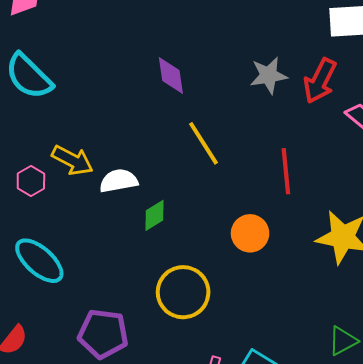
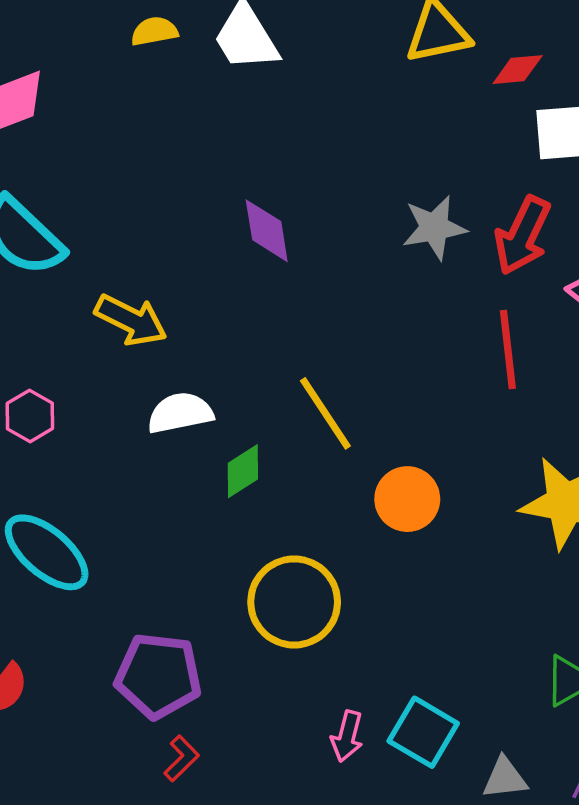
yellow line: (204, 143) -> (325, 413), moved
yellow arrow: (72, 160) -> (131, 320), moved
red line: (286, 171) -> (508, 350), moved

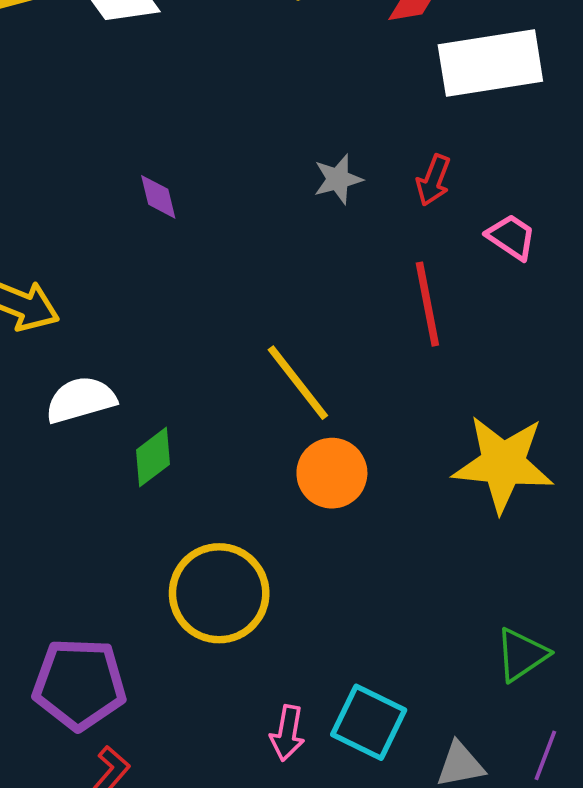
gray star: (434, 228) -> (338, 179), size x0.7
purple diamond: (267, 231) -> (158, 197), size x0.7
red arrow: (522, 235) -> (433, 180), size x0.6
yellow line: (325, 413) -> (298, 383), moved

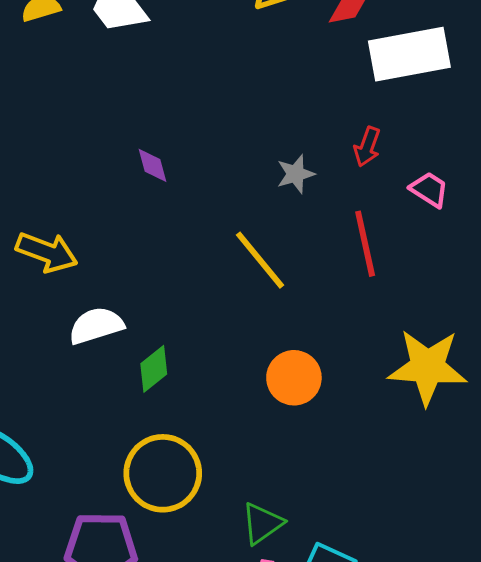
gray star: (338, 179) -> (296, 174), moved
yellow line: (298, 383) -> (260, 260), moved
yellow circle: (219, 593) -> (163, 473), moved
green triangle: (522, 655) -> (262, 523), moved

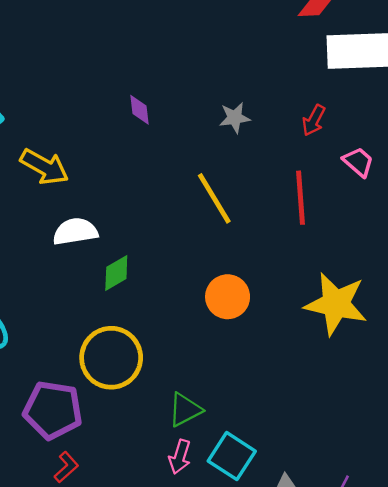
gray star: (296, 174) -> (235, 118), moved

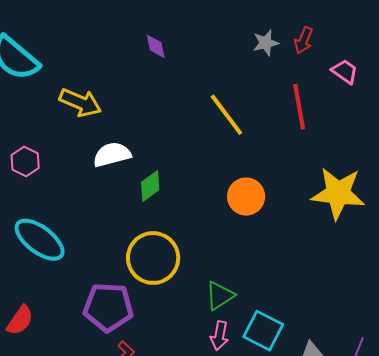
gray star: (235, 118) -> (266, 43), moved

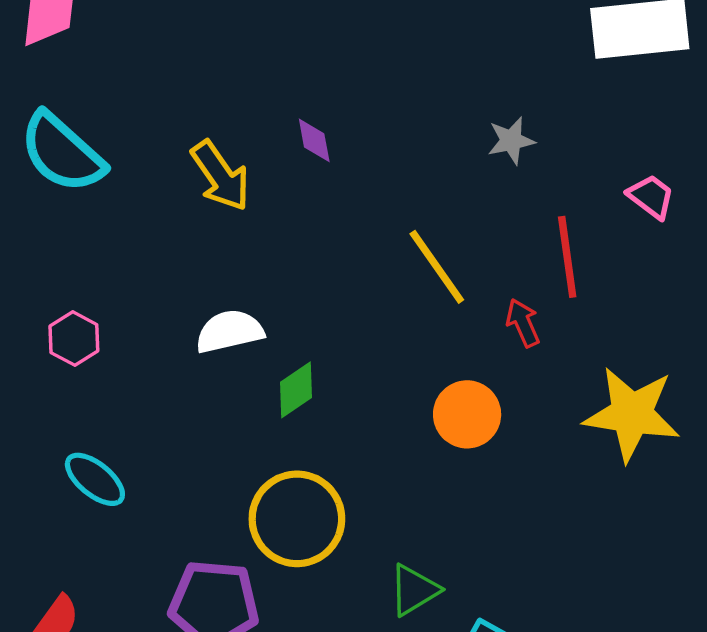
red arrow: (304, 40) -> (523, 323), moved, turned 132
yellow arrow: (80, 103) -> (220, 176), moved, turned 30
cyan ellipse: (40, 240) -> (95, 479), size x0.7

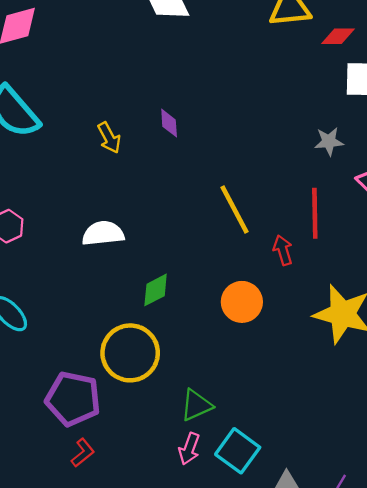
gray star: (511, 141) -> (329, 141), moved
yellow arrow: (220, 176) -> (109, 138), size x0.7
green diamond: (296, 390) -> (156, 290), moved

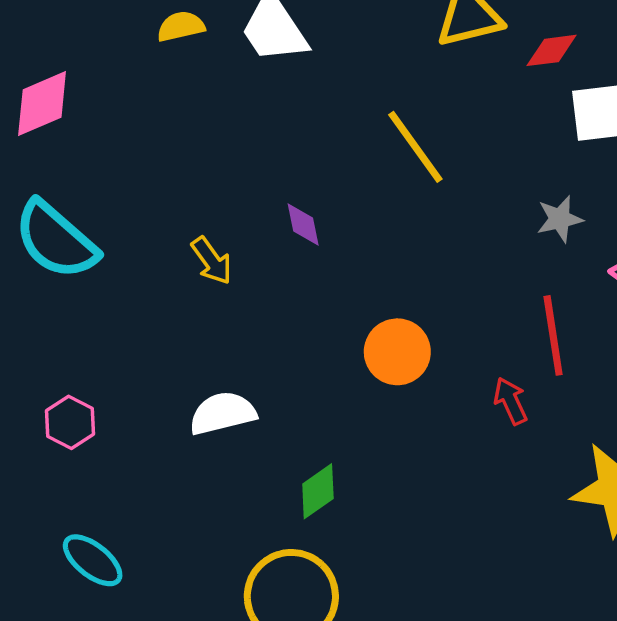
yellow line: (234, 210) -> (415, 147), moved
orange circle: (242, 302) -> (397, 352), moved

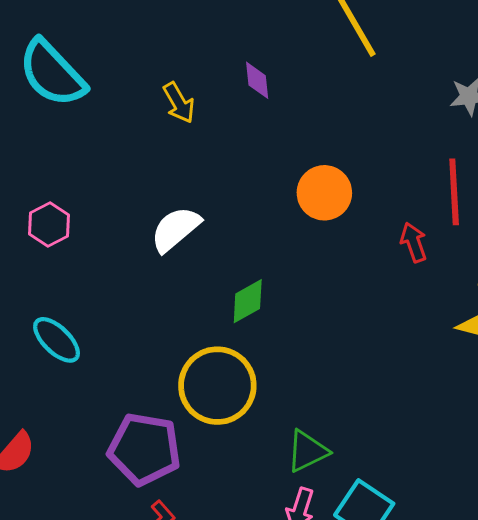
white semicircle: (223, 413) -> (176, 229), turned -32

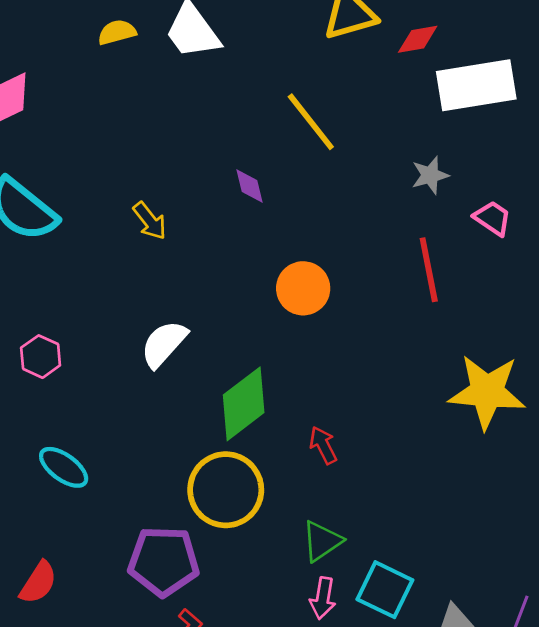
purple diamond: (257, 80) -> (250, 186), moved
red arrow: (414, 242) -> (323, 445), moved
green diamond: (248, 301) -> (244, 404), size x1.6

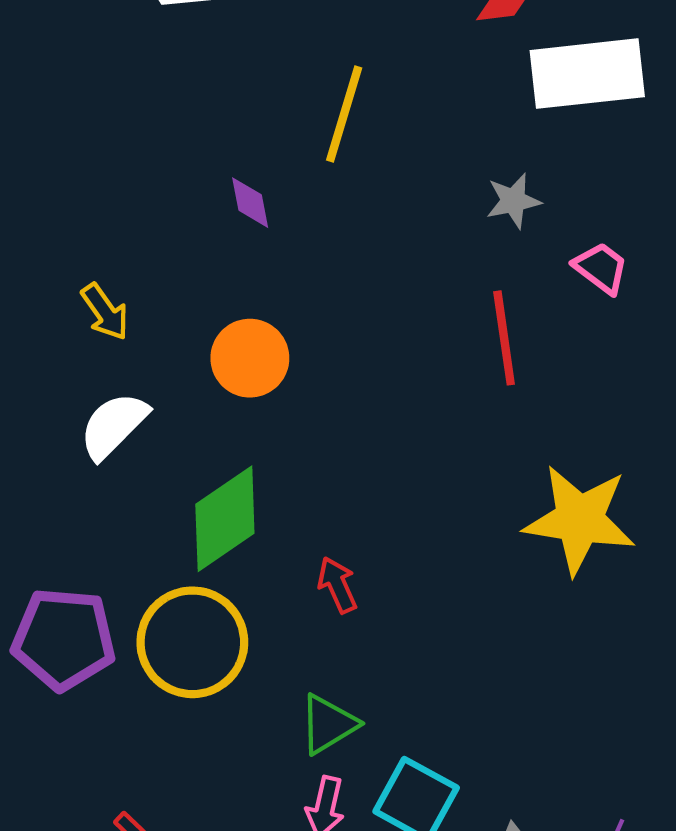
yellow line: (311, 122) -> (344, 114), turned 52
yellow arrow: (150, 221) -> (105, 312), moved
orange circle: (303, 288) -> (250, 358), moved
purple pentagon: (164, 561) -> (64, 639), moved

